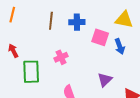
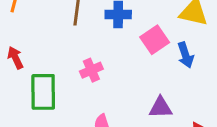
pink square: (100, 37) -> (155, 40), turned 36
purple triangle: (105, 80) -> (161, 108), turned 42

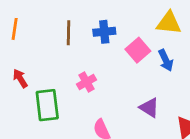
purple triangle: (161, 108) -> (149, 108), turned 40

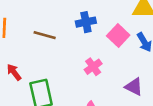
brown line: (68, 33) -> (45, 35), moved, turned -70
pink cross: (86, 82) -> (93, 67), moved

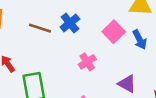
blue cross: (86, 22) -> (70, 23), moved, turned -30

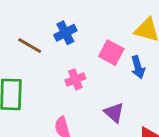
brown line: (40, 28) -> (30, 45), moved
pink square: (114, 32) -> (111, 53), turned -30

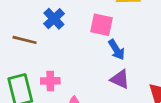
blue arrow: (138, 67) -> (117, 50), moved
pink cross: (75, 79) -> (50, 81), moved, turned 36

